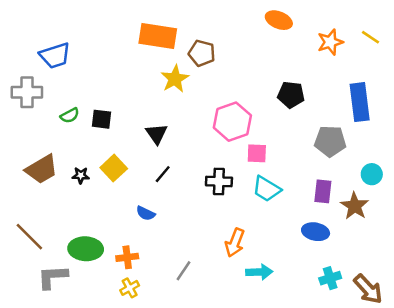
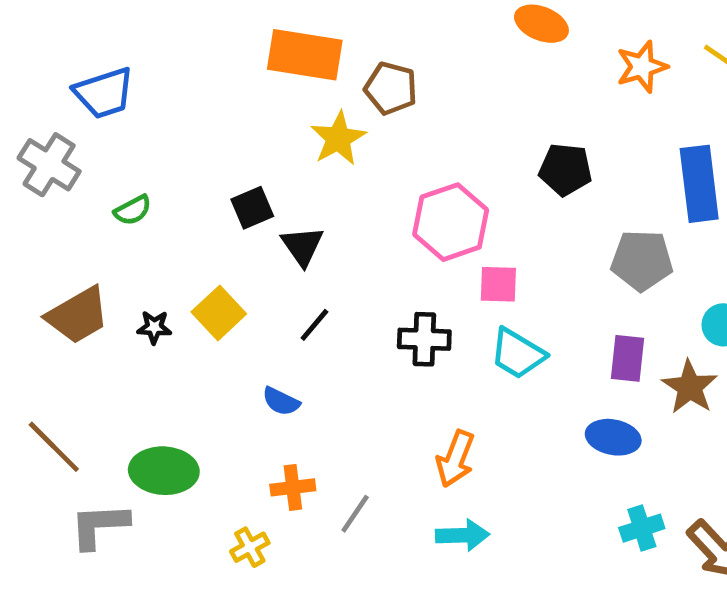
gray cross: (27, 92) -> (49, 165), turned 32
black square: (102, 119) -> (252, 208), moved, turned -30
orange cross: (127, 257) -> (293, 487), moved
cyan arrow: (259, 272) -> (463, 535), moved

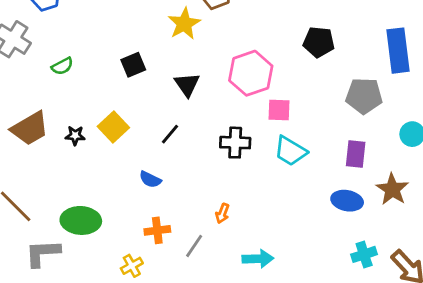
black triangle: (302, 246) -> (187, 85), moved
brown star: (690, 387) -> (392, 189), moved
orange arrow: (455, 459) -> (222, 213), moved, size x0.6

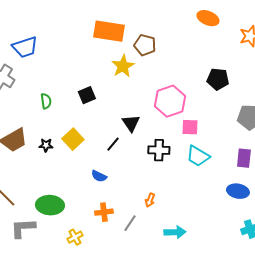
green semicircle: (62, 66) -> (46, 101), moved, turned -70
black triangle: (187, 85) -> (131, 123), moved
yellow cross: (132, 266) -> (75, 237), moved

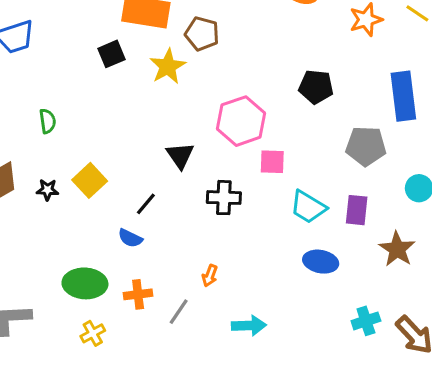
black square: (87, 95) -> (111, 54), moved
black line: (113, 144) -> (146, 204), moved
cyan trapezoid: (198, 156) -> (308, 207), moved
blue ellipse: (238, 191) -> (321, 262), moved
green ellipse: (50, 205) -> (85, 283), moved

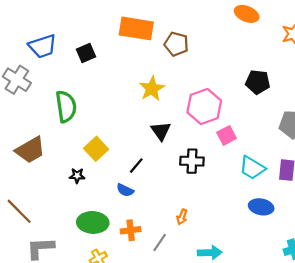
black square: (111, 54) -> (86, 53), moved
yellow star: (168, 66) -> (152, 89), moved
green semicircle: (47, 121) -> (66, 106), size x1.8
pink square: (272, 162) -> (227, 135), turned -30
black star: (47, 190) -> (77, 176), moved

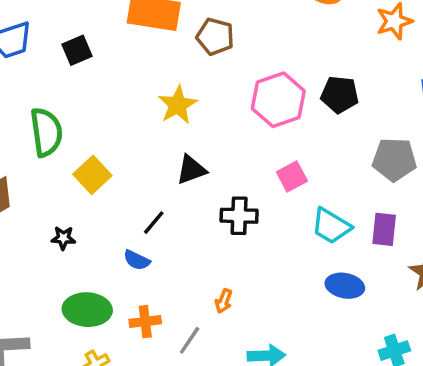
pink hexagon: (204, 106) -> (278, 100), moved
black triangle: (161, 131) -> (191, 170), turned 45
yellow square: (96, 149) -> (92, 175), moved

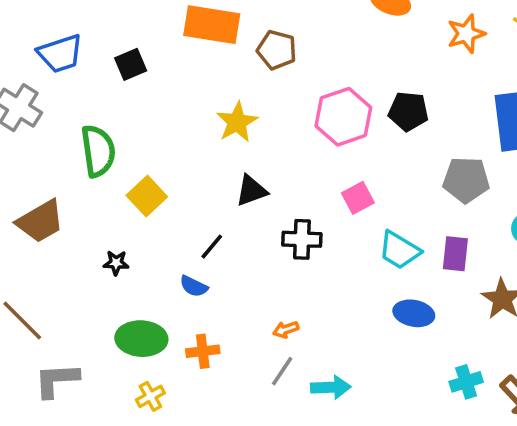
orange arrow: (224, 301) -> (286, 330), turned 50
gray line: (190, 340) -> (282, 371), moved

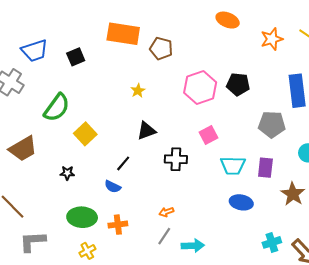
yellow star: (237, 122) -> (138, 91), size x0.6
green semicircle: (98, 151) -> (57, 108), turned 44
cyan trapezoid: (399, 250) -> (233, 166), turned -30

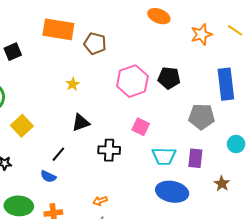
pink square: (209, 135) -> (141, 127), turned -36
brown star: (293, 194) -> (222, 184), size x0.7
blue ellipse: (241, 202) -> (172, 192), size x1.4

